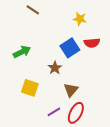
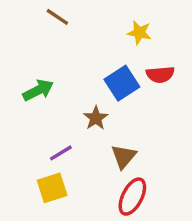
yellow square: (30, 88) -> (52, 188), moved, turned -36
purple line: (54, 112) -> (61, 153), moved

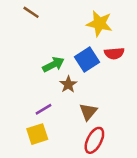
brown line: (57, 17) -> (31, 12), moved
yellow star: (139, 33) -> (99, 24), size x1.5
green arrow: (38, 90) -> (53, 65), moved

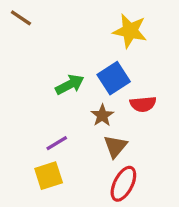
brown line: (31, 12) -> (21, 18), moved
red semicircle: (114, 53) -> (143, 104), moved
brown star: (68, 84) -> (102, 115), moved

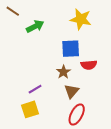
blue square: (114, 78) -> (71, 49), turned 30
green arrow: (70, 85) -> (35, 26), moved

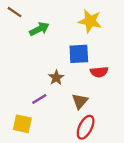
brown star: (63, 72) -> (56, 78), moved
yellow square: (30, 109) -> (22, 124), moved, turned 30

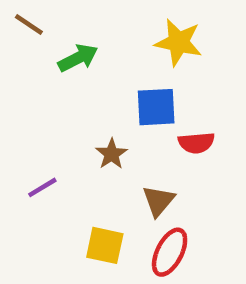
purple line: (39, 99) -> (42, 187), moved
yellow square: (22, 124) -> (105, 245), moved

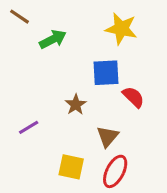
red semicircle: (196, 143) -> (133, 97), turned -130

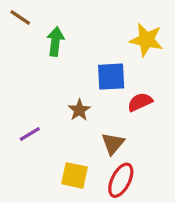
yellow star: (121, 29) -> (146, 40), moved
green arrow: (53, 39) -> (55, 41), turned -56
red semicircle: (133, 97) -> (140, 102), turned -70

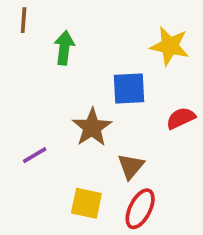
brown line: (20, 18) -> (24, 20), turned 60
red semicircle: (140, 102) -> (181, 118), moved
brown star: (79, 110) -> (92, 127), size x1.5

